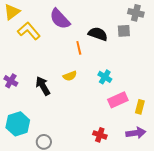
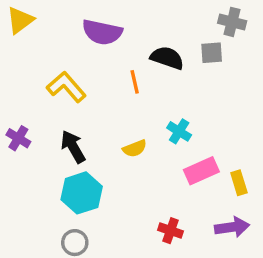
purple semicircle: (60, 19) -> (102, 32), turned -35
yellow L-shape: (29, 31) -> (66, 87), moved
yellow semicircle: (70, 76) -> (135, 148), moved
yellow rectangle: (140, 107) -> (239, 183), turned -32
cyan hexagon: (18, 124) -> (82, 193), moved

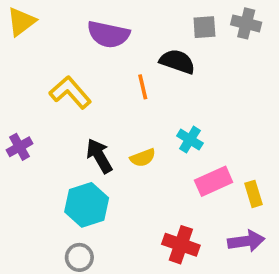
gray square: (212, 53) -> (204, 27), moved
purple cross: (18, 138) -> (20, 147), turned 30
black arrow: (73, 147) -> (99, 156), moved
red cross: (171, 231) -> (181, 245), size x1.4

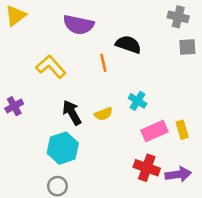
gray square: (204, 27) -> (187, 47), moved
yellow rectangle: (253, 194) -> (182, 130), moved
red cross: (181, 245) -> (147, 168), moved

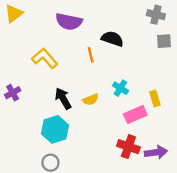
yellow rectangle: (182, 130) -> (155, 98), moved

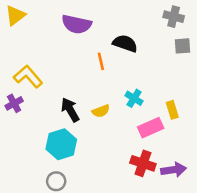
yellow L-shape: (45, 58) -> (28, 77), moved

